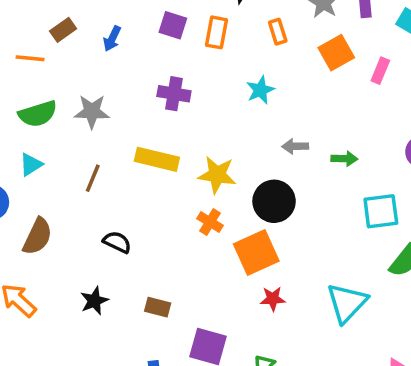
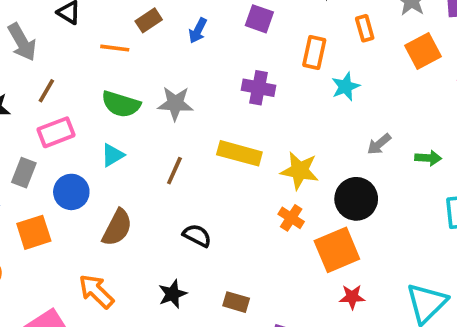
orange rectangle: (216, 32) -> (314, 53), moved
green semicircle: (38, 114) -> (121, 104), turned 33
gray arrow: (295, 146) -> (379, 144), turned -40

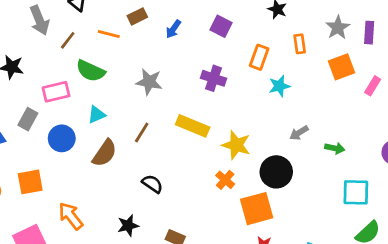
brown line: (46, 91) -> (68, 40), moved
green semicircle: (121, 104) -> (91, 71), moved
brown semicircle: (117, 228) -> (105, 153), moved
orange square: (34, 232) -> (30, 182), moved

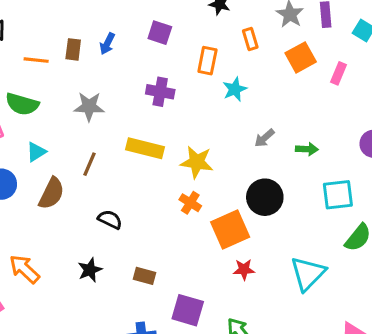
brown rectangle: (137, 16) -> (73, 49), moved, turned -48
black circle: (276, 172) -> (265, 197), moved

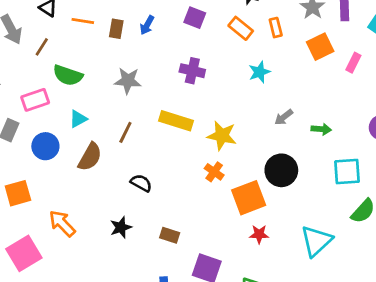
orange line: (36, 60) -> (83, 21), moved
orange rectangle: (207, 61) -> (241, 28), moved, turned -65

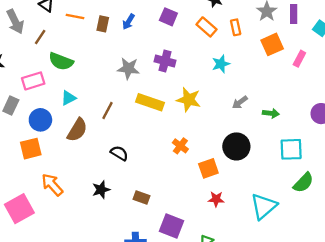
gray star: (128, 81) -> (128, 68), moved
yellow star: (222, 136) -> (189, 100), moved
orange square: (18, 193) -> (31, 149), moved
orange square: (249, 198) -> (208, 168), size x0.7

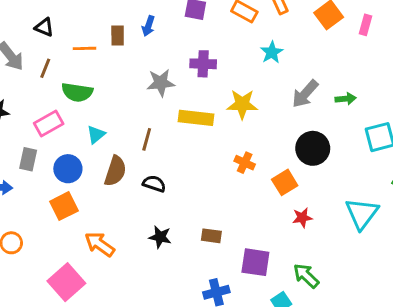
orange line: (75, 17) -> (85, 48), moved
gray arrow: (240, 102) -> (305, 94), size x1.5
black semicircle: (119, 153) -> (154, 184), moved
black star: (101, 190) -> (160, 237), turned -30

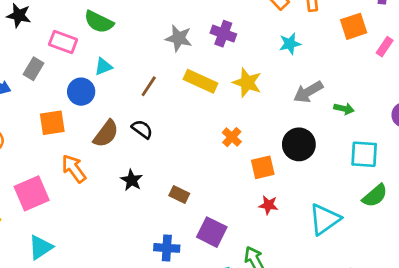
pink rectangle: (49, 123) -> (63, 42), turned 32
blue circle: (68, 169) -> (81, 92), moved
brown semicircle: (115, 171) -> (106, 134), moved

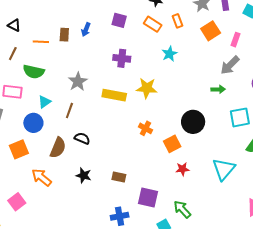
gray star: (179, 38) -> (78, 82), moved, turned -30
brown line: (149, 86) -> (69, 110), moved
gray arrow: (308, 92) -> (230, 65), moved
pink square: (32, 193) -> (17, 202), size x0.7

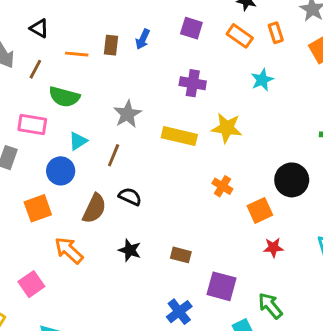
blue cross: (120, 216) -> (179, 312), turned -30

